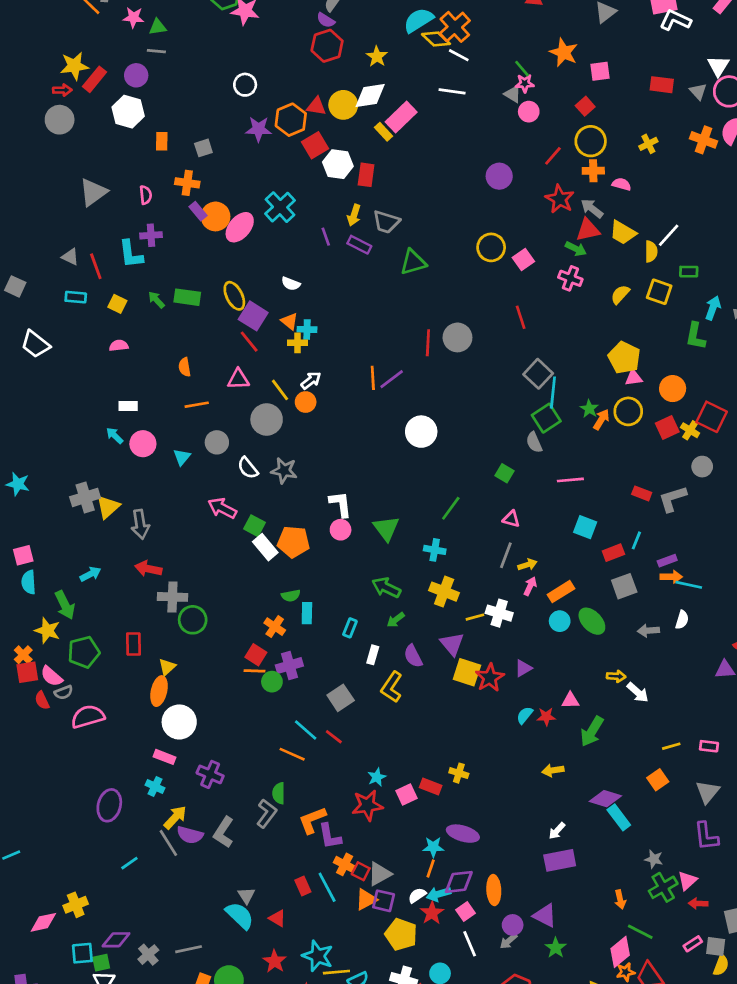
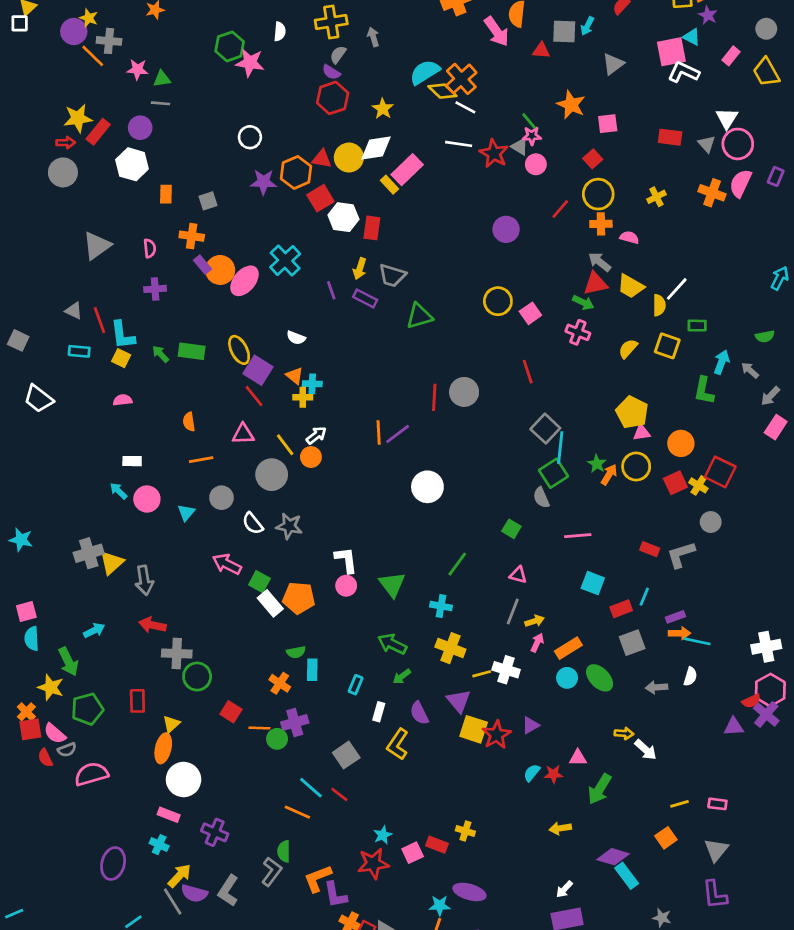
red star: (560, 199) -> (494, 153), moved
cyan L-shape: (131, 254) -> (123, 335), moved
red square: (256, 655) -> (231, 712), moved

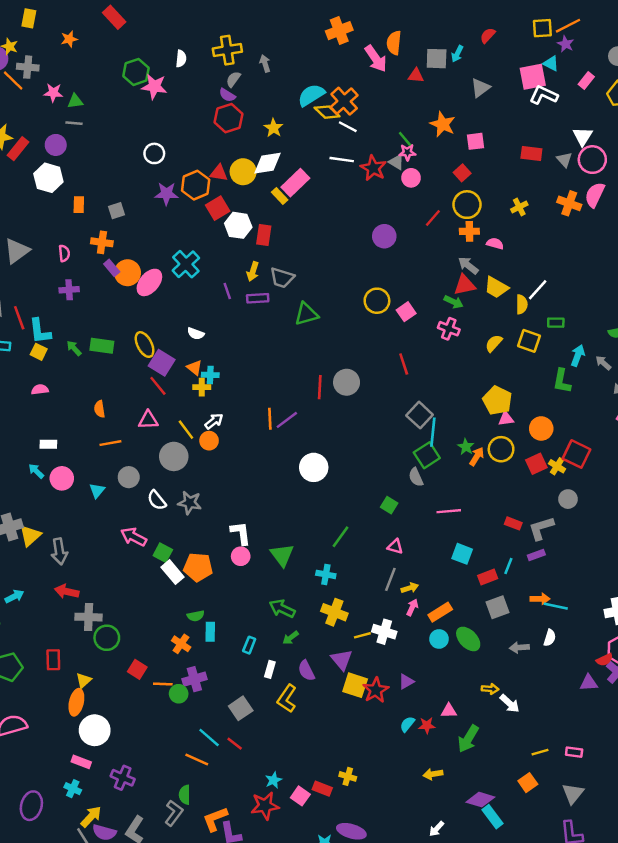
purple rectangle: (365, 298) -> (258, 298), turned -30
purple rectangle: (675, 617) -> (536, 555), moved
pink square: (413, 853) -> (300, 796), turned -30

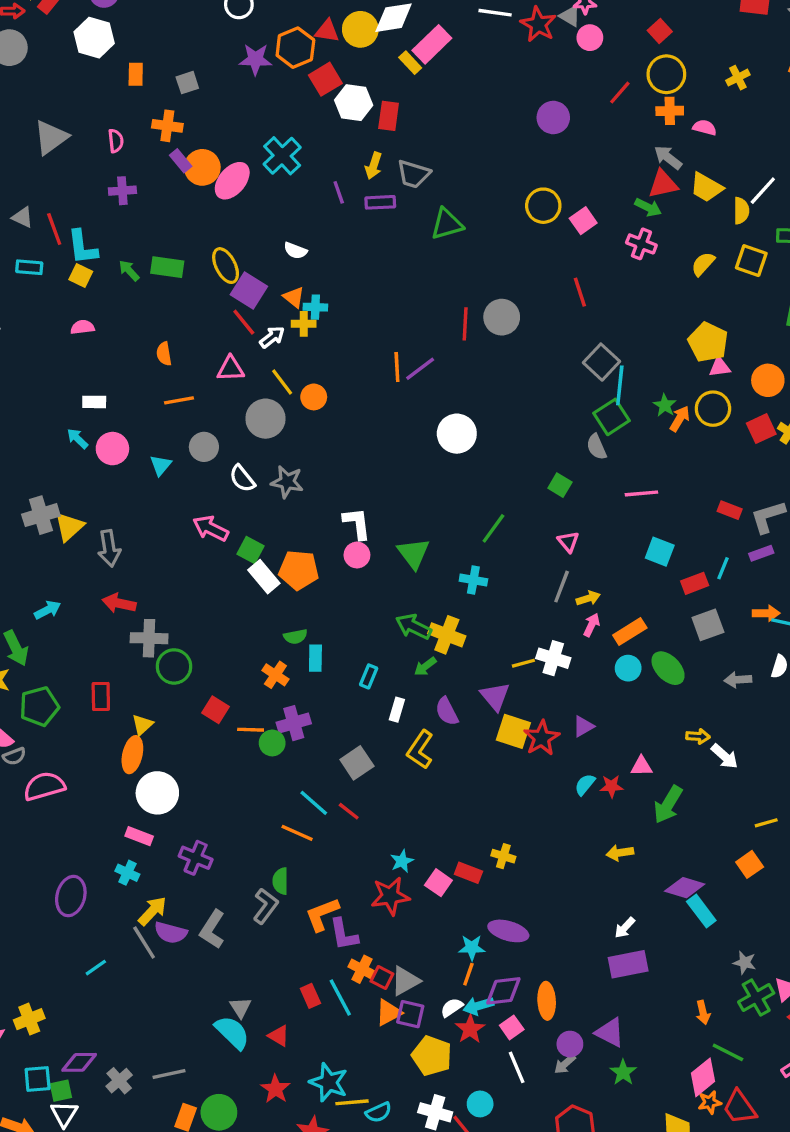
white arrow: (214, 421) -> (272, 337), moved
pink triangle: (395, 547) -> (568, 542), turned 35
yellow cross: (334, 612) -> (447, 635), moved

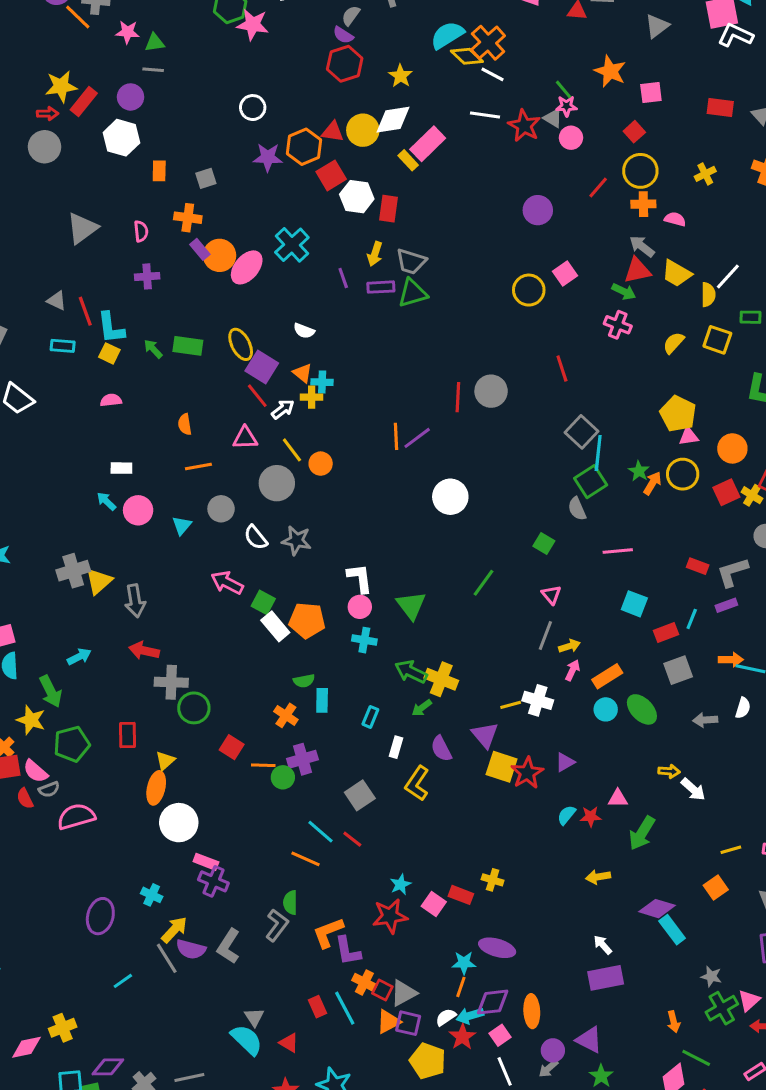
pink square: (583, 221) -> (565, 273), moved
green triangle: (447, 224) -> (413, 293), moved
cyan cross: (473, 580) -> (364, 640), moved
pink rectangle: (139, 836) -> (206, 862), moved
white arrow: (625, 928) -> (603, 945), turned 95

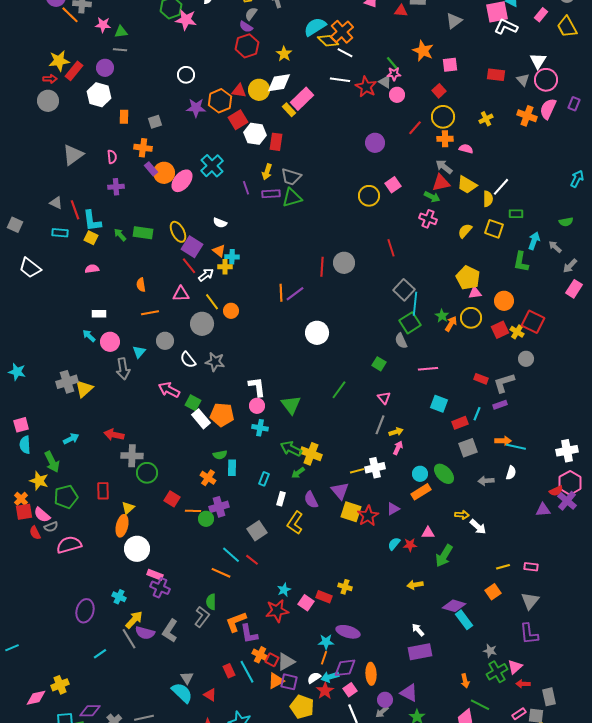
gray arrow: (135, 601) -> (123, 369), moved
orange rectangle: (607, 676) -> (421, 492), moved
white cross: (538, 700) -> (375, 468), turned -30

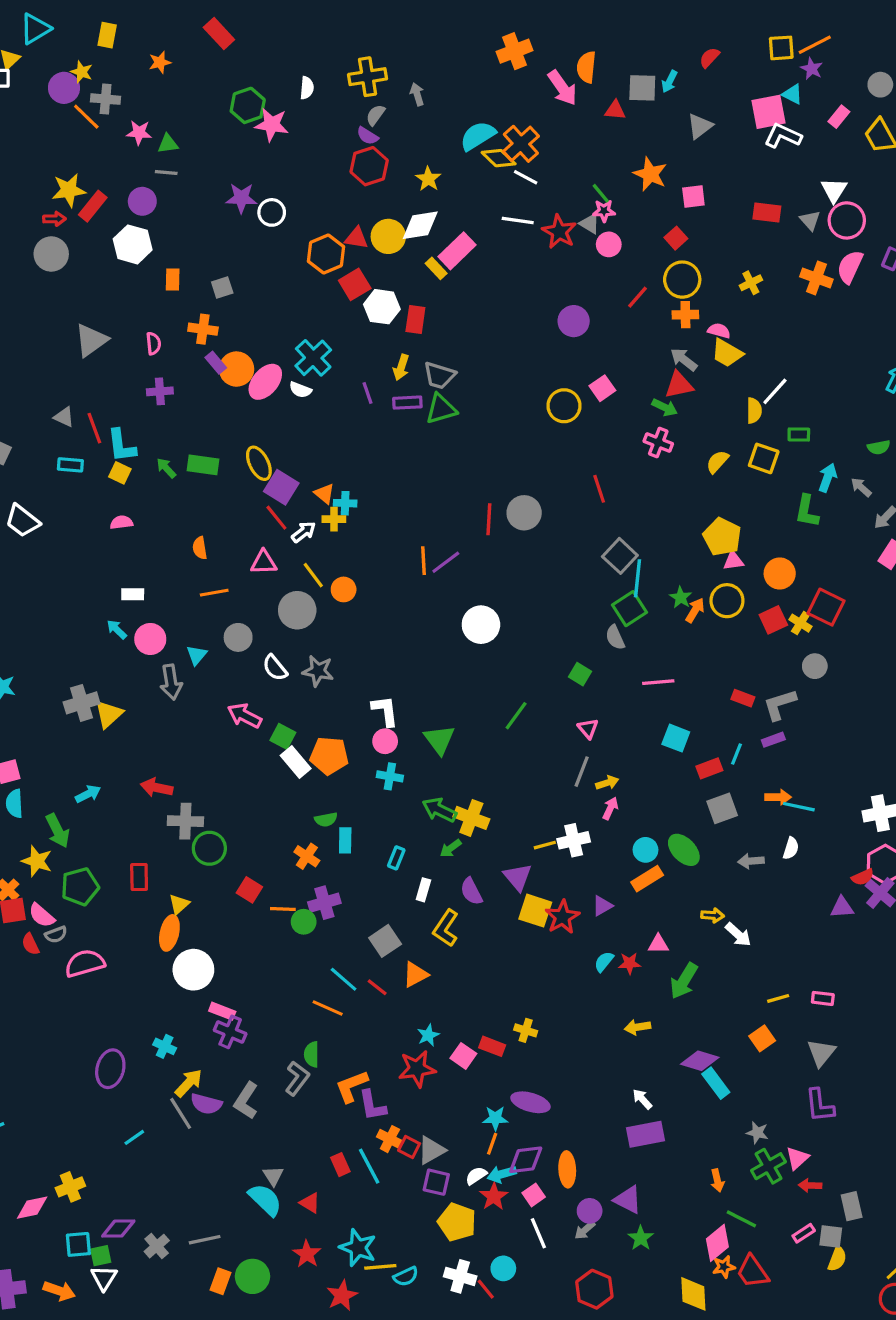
purple star: (196, 108) -> (241, 198), moved
yellow trapezoid: (467, 185) -> (727, 353), moved
white semicircle: (220, 223) -> (300, 390), moved
orange triangle: (276, 681) -> (415, 974), moved

